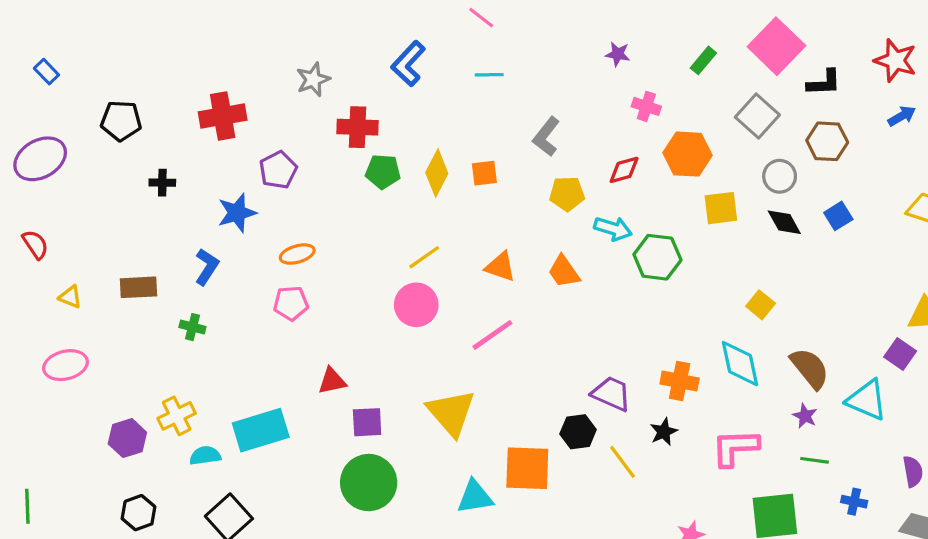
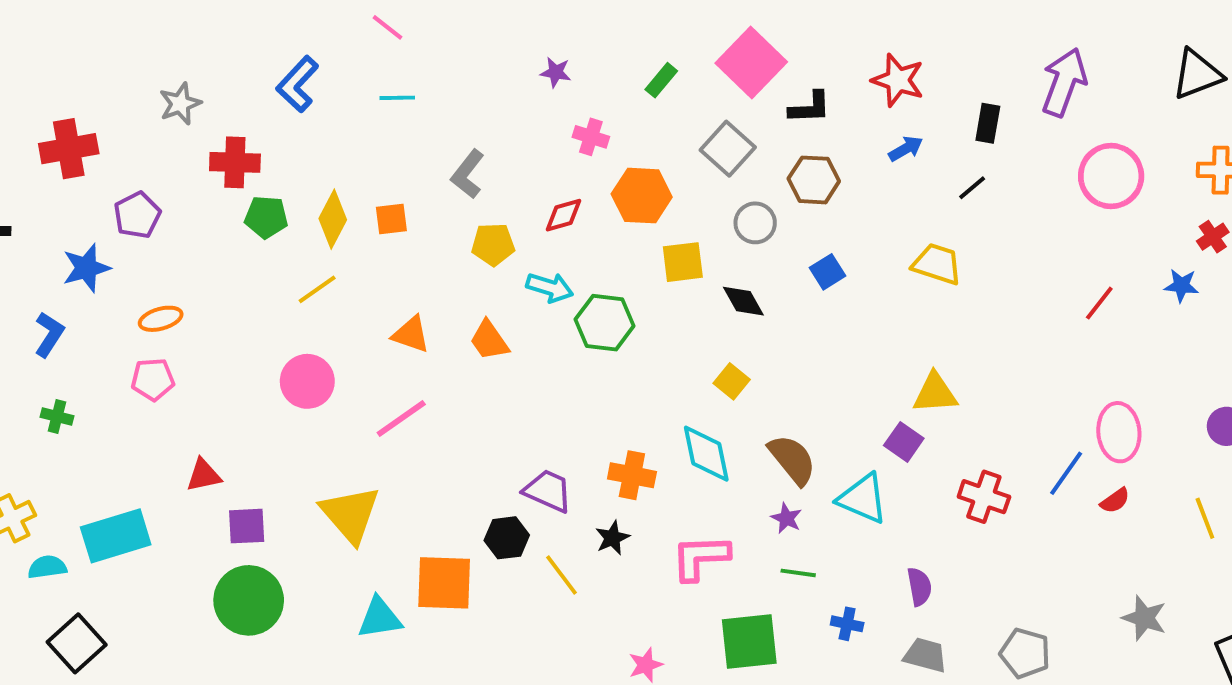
black diamond: (784, 222) -> (743, 301), moved
yellow line: (424, 257) -> (317, 289), moved
green cross: (192, 327) -> (57, 417), moved

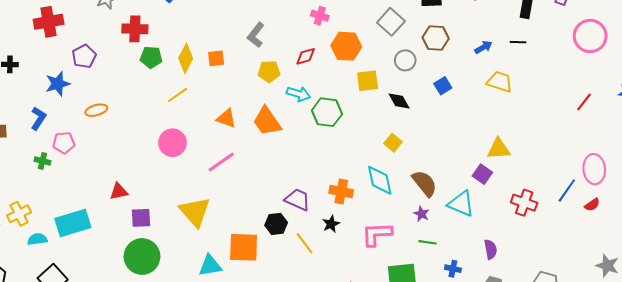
blue arrow: (906, 149) -> (483, 47), moved
black line: (972, 188) -> (518, 42), turned 42
orange trapezoid: (489, 340) -> (267, 121), size x1.4
pink pentagon: (153, 379) -> (64, 143), moved

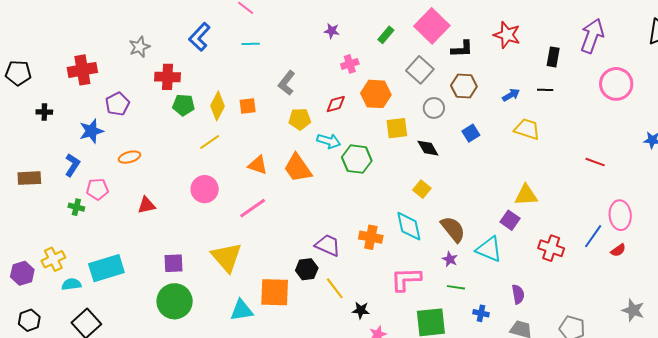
pink cross: (320, 16) -> (350, 64), turned -36
red line: (584, 102) -> (595, 162), moved, turned 72
red triangle: (119, 191) -> (146, 205), moved
black star: (331, 224) -> (361, 310), moved, turned 30

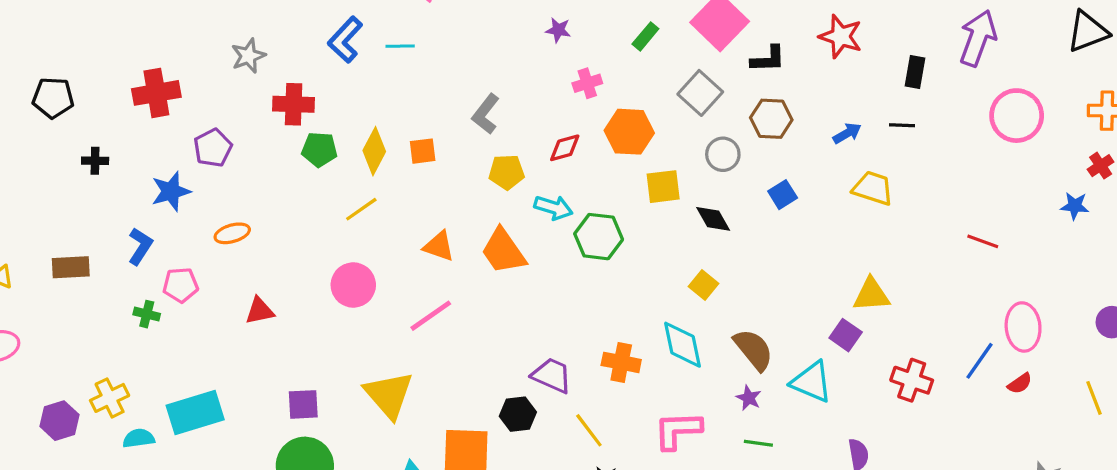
cyan line: (251, 44) -> (400, 46), moved
yellow line: (335, 288) -> (589, 430), moved

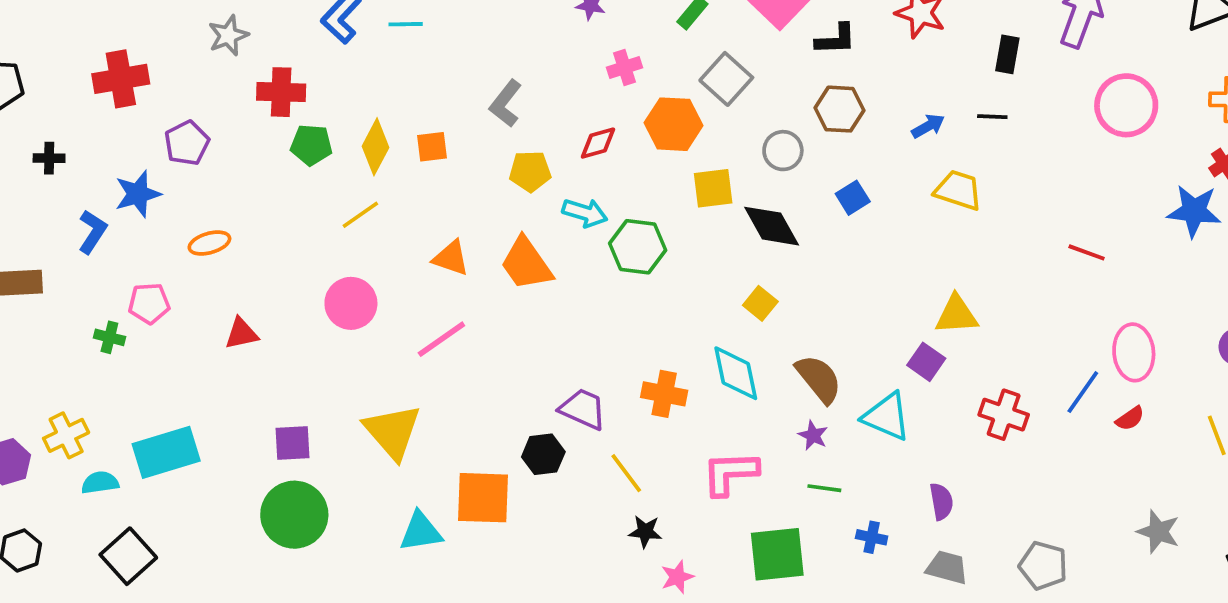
gray square: (700, 93) -> (726, 79), moved
blue star: (1075, 206) -> (1194, 211), size x1.6
black diamond: (713, 219) -> (772, 226), size x1.4
blue L-shape: (140, 246) -> (92, 232), moved

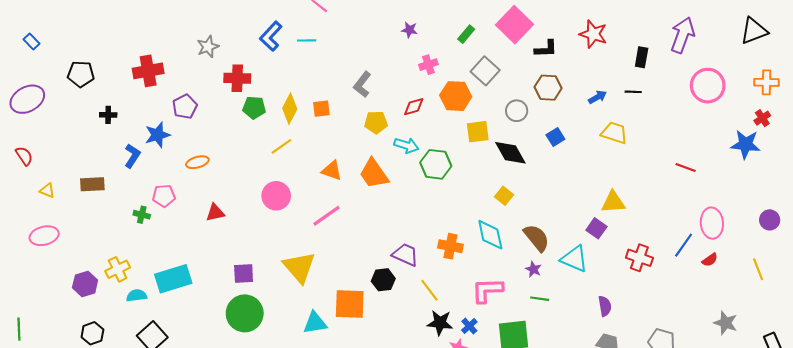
black star: (645, 532) -> (440, 323), size x1.4
blue cross: (872, 537) -> (469, 326), moved, turned 35

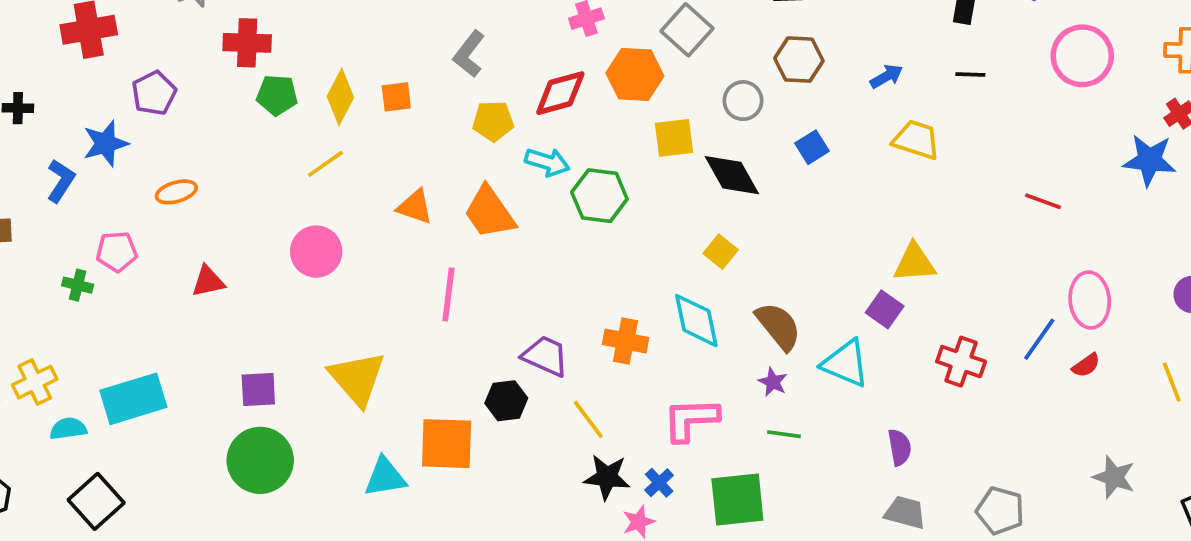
black line: (633, 92) -> (970, 74), moved
red diamond: (414, 107) -> (560, 93), size x1.4
pink line: (327, 216) -> (448, 294), moved, turned -48

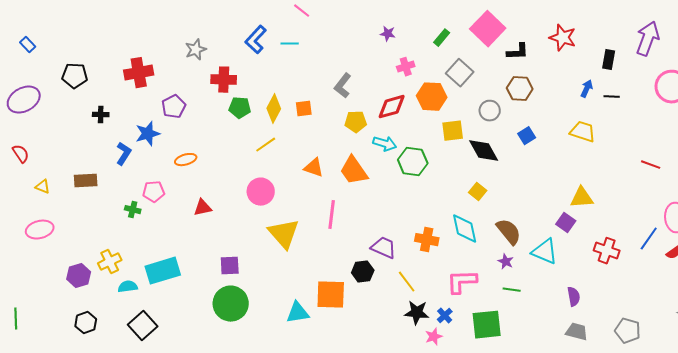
blue arrow: (887, 76) -> (587, 89), moved, turned -36
yellow triangle: (357, 378) -> (284, 234), moved

